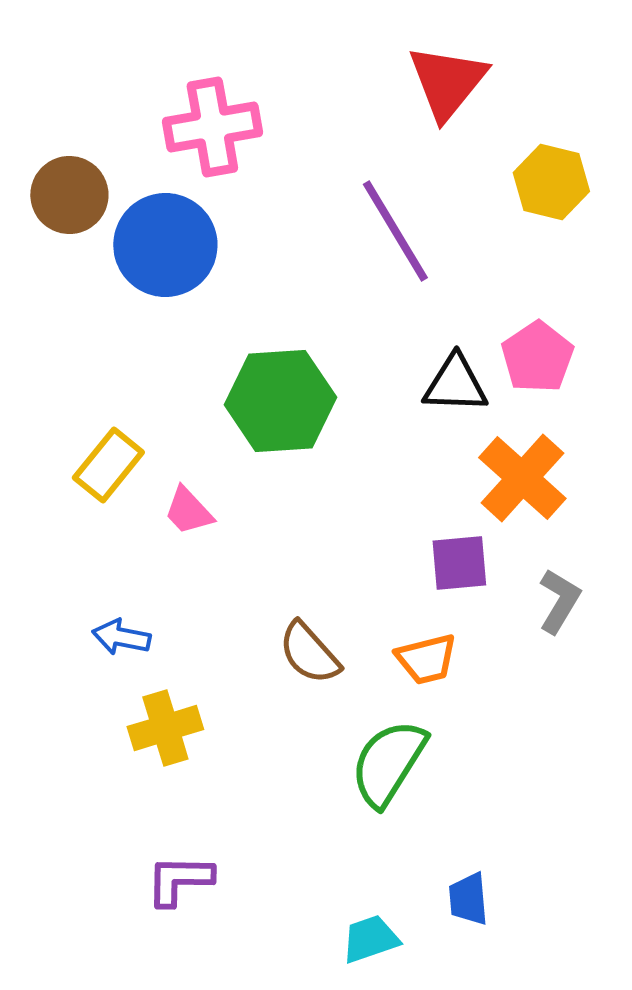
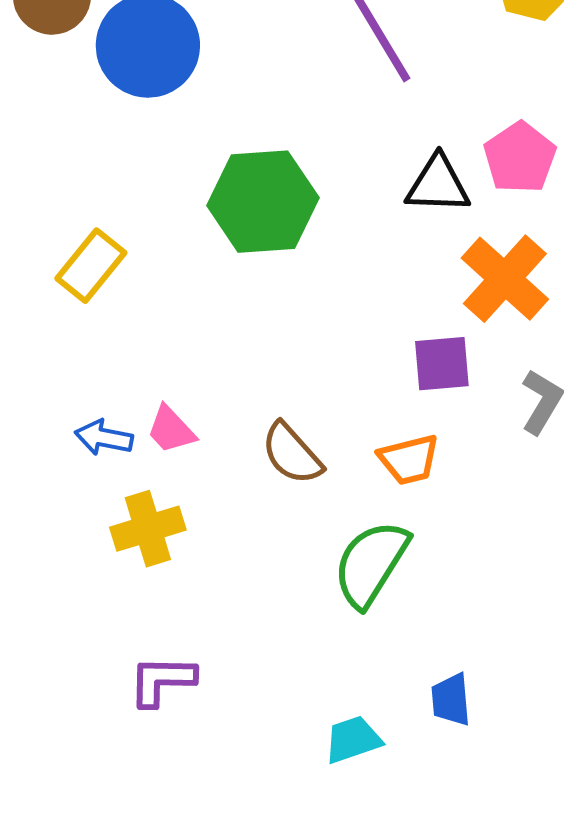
pink trapezoid: (188, 511) -> (171, 430), moved

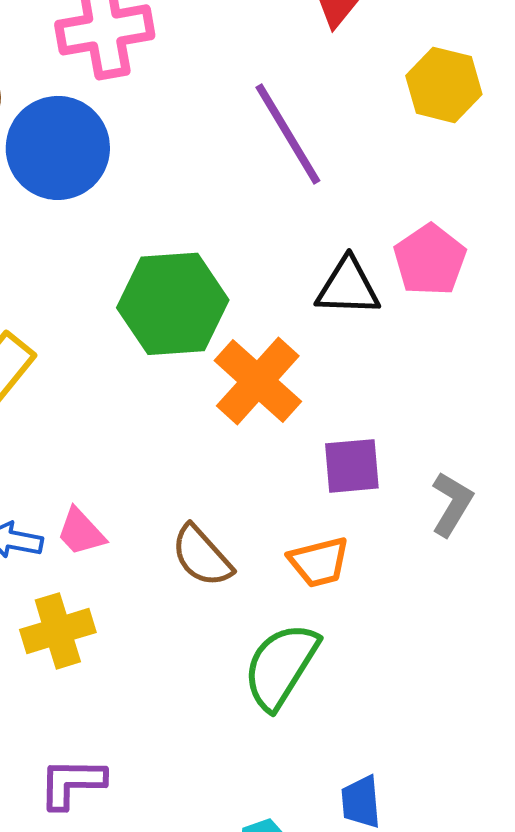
orange cross: (505, 279) -> (258, 381), moved

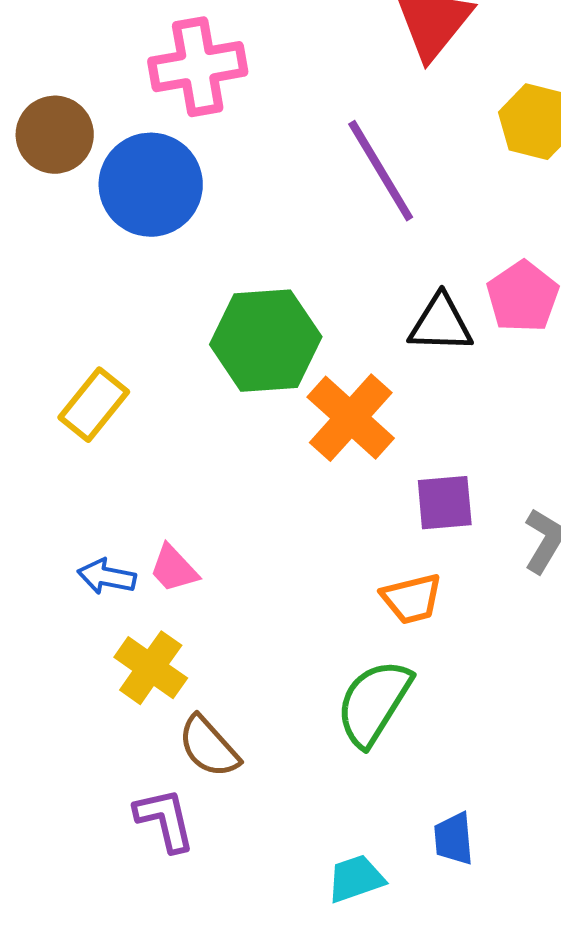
brown semicircle: (202, 556) -> (209, 747), moved
yellow cross: (58, 631) -> (151, 668), turned -38
purple L-shape: (72, 783) -> (165, 820), turned 76

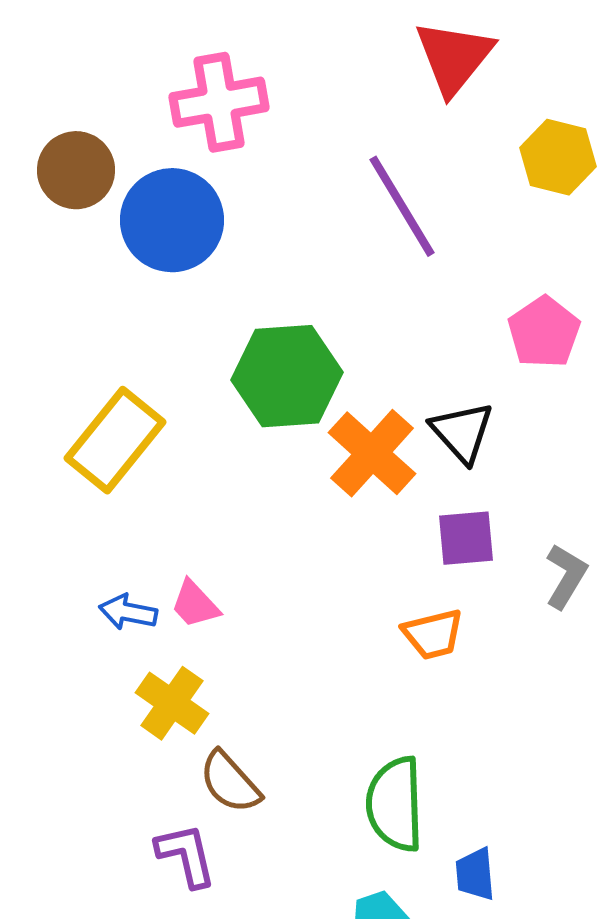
black triangle: (441, 324) -> (462, 432), moved, turned 46
yellow rectangle: (94, 405) -> (115, 440), size x1.4
green semicircle: (374, 703) -> (395, 804), moved, turned -34

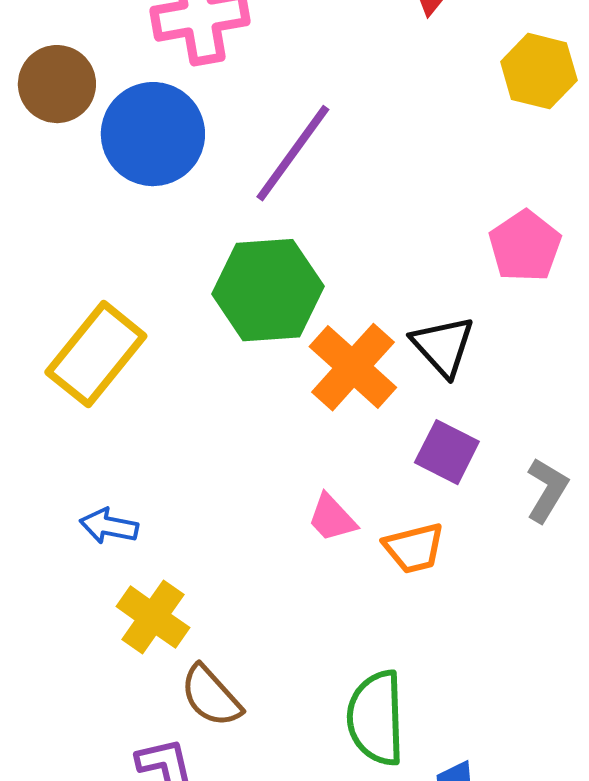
purple line: (402, 206) -> (293, 153), moved, turned 67
purple square: (466, 538) -> (447, 452), turned 32
pink trapezoid: (195, 604) -> (332, 518), moved

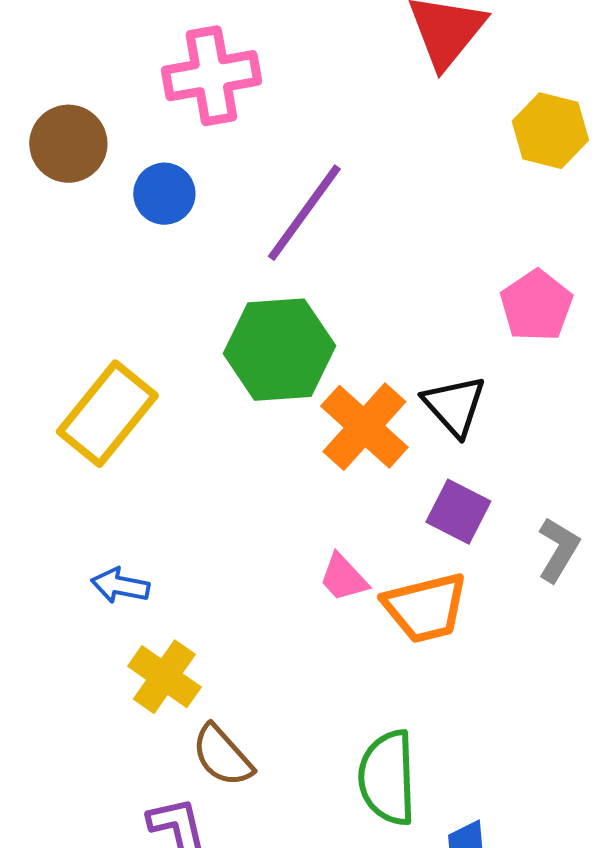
blue circle: (153, 134) -> (164, 194), size x0.6
orange trapezoid: (414, 548) -> (425, 608), size x1.4

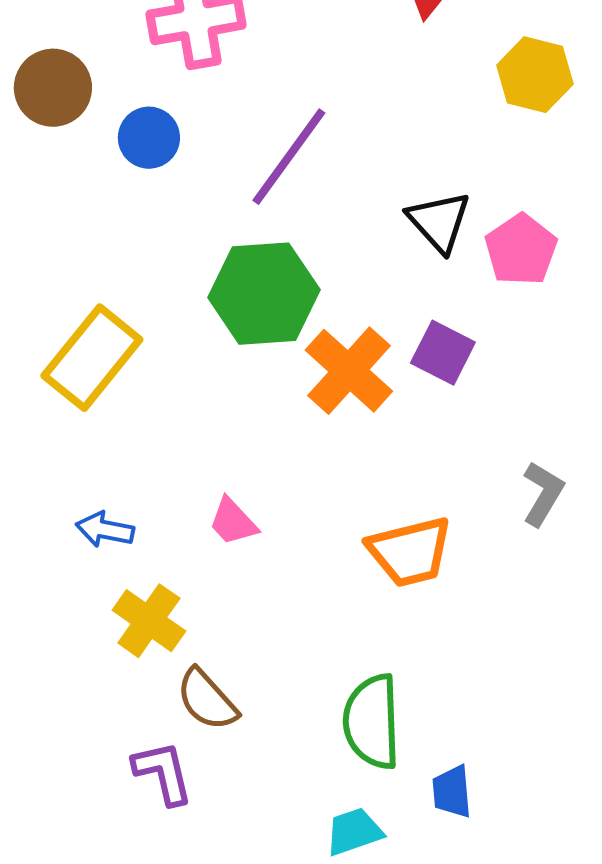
black triangle: (454, 406) -> (439, 222), moved
purple square: (458, 512) -> (443, 353), moved
pink trapezoid: (343, 578) -> (233, 522), moved

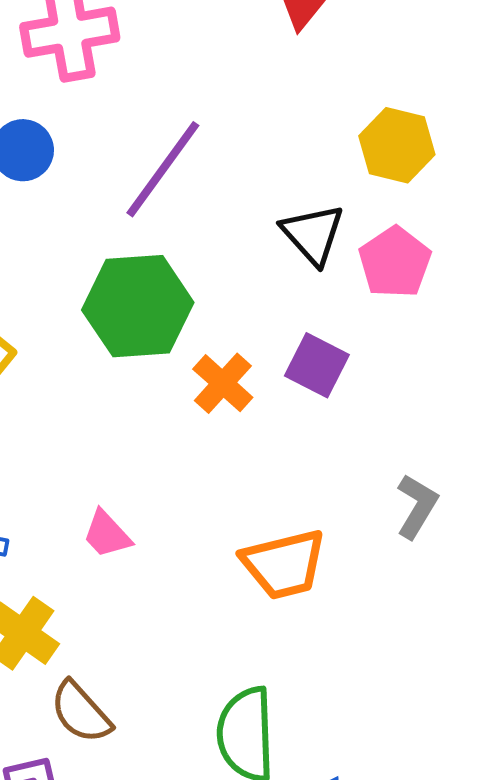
yellow hexagon: (535, 75) -> (397, 145), moved
orange cross: (349, 371) -> (223, 383), size x0.7

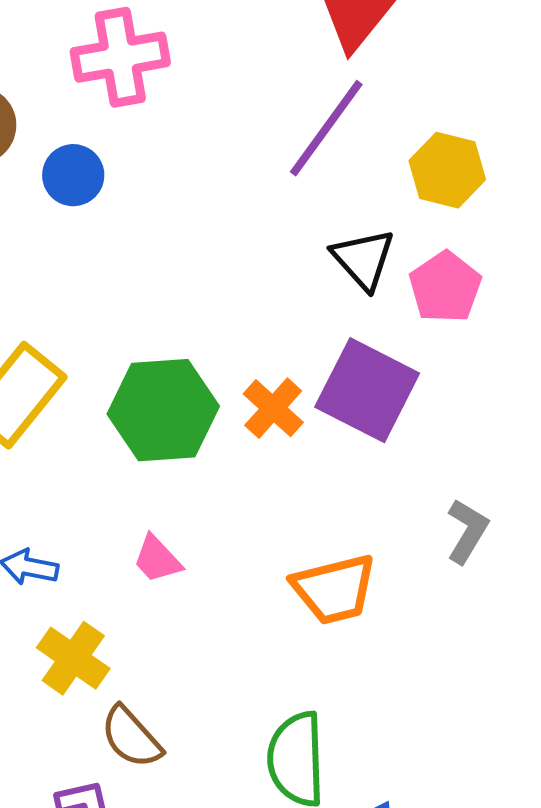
purple line: (163, 169) -> (326, 128), moved
green hexagon: (138, 306) -> (163, 410), moved
purple square: (317, 365) -> (367, 390), size x1.6

